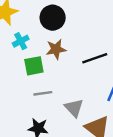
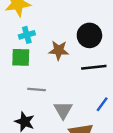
black circle: (53, 18) -> (89, 35), moved
green square: (34, 66) -> (21, 57), moved

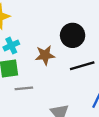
gray line: (37, 89) -> (24, 88), moved

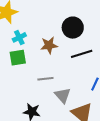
gray line: (24, 88) -> (45, 79), moved

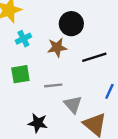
black circle: (73, 28) -> (71, 24), moved
green square: (18, 58) -> (20, 74), moved

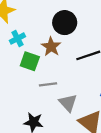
brown star: (57, 48) -> (51, 47), turned -30
green square: (20, 74) -> (30, 61), moved, turned 30

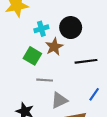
cyan cross: (17, 39) -> (41, 29), moved
gray triangle: (68, 103) -> (59, 100), turned 36

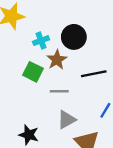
gray line: (45, 80) -> (59, 91), moved

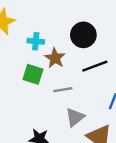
black circle: (74, 37) -> (83, 35), moved
cyan cross: (41, 41) -> (36, 41), turned 35

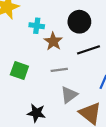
green square: (33, 74) -> (19, 70), moved

